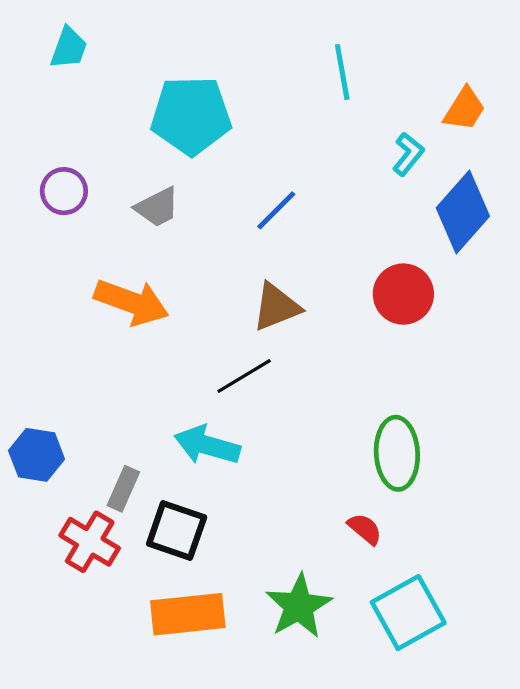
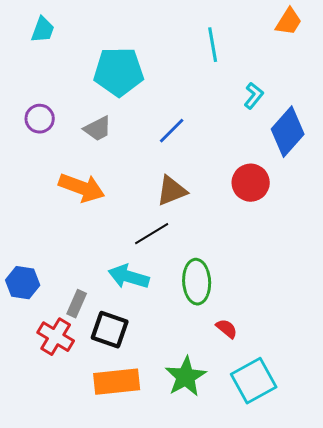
orange trapezoid: (464, 109) -> (289, 22), moved
green ellipse: (397, 453) -> (197, 282), moved

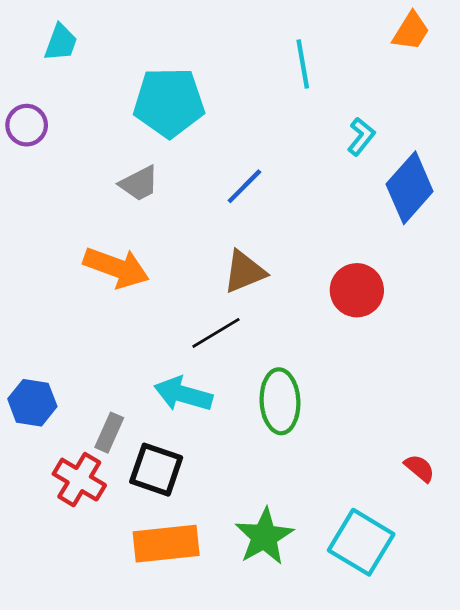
purple circle: (40, 119) -> (27, 125), moved
red circle: (251, 183) -> (357, 290), moved
red semicircle: (227, 329) -> (419, 468), moved
cyan square: (254, 381) -> (361, 542), turned -30

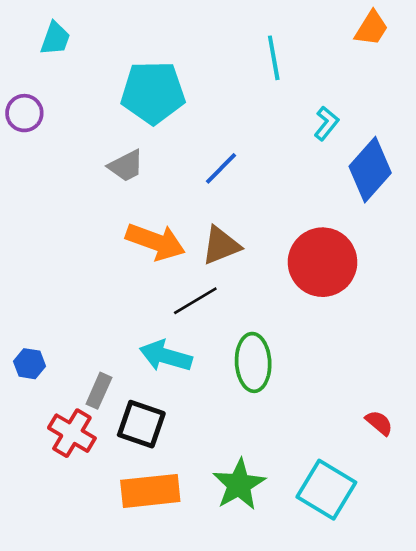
orange arrow: (116, 267) -> (155, 242), moved
red circle: (357, 290) -> (323, 262), size x1.4
blue hexagon: (32, 403) -> (29, 364), size x0.7

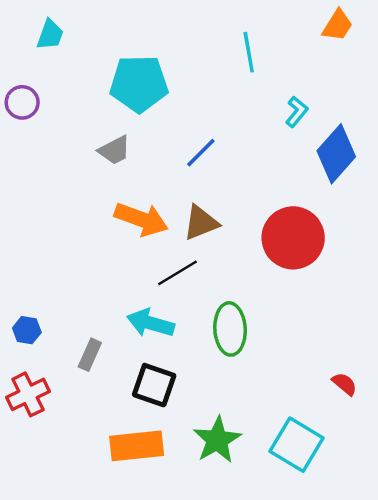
black square: (141, 424) -> (154, 385), moved
red cross: (72, 433) -> (28, 394), moved, turned 33

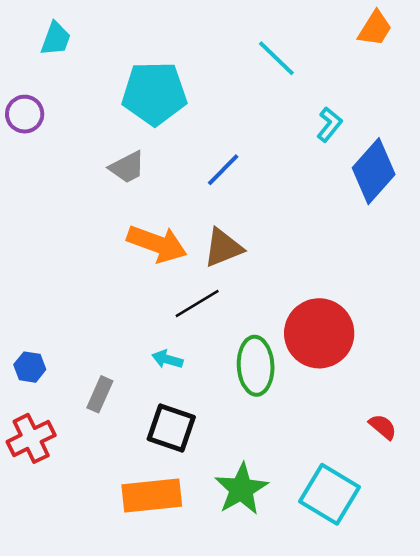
cyan line: (249, 52) -> (276, 58), turned -36
red circle: (293, 238) -> (319, 333), moved
cyan arrow: (151, 323) -> (167, 359), size x0.6

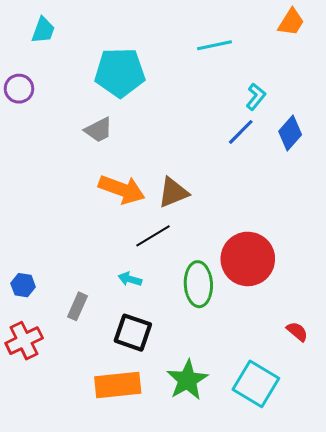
cyan line: (276, 58) -> (215, 45), turned -56
blue line: (223, 170) -> (241, 132), moved
blue diamond: (374, 171) -> (290, 133), size x0.7

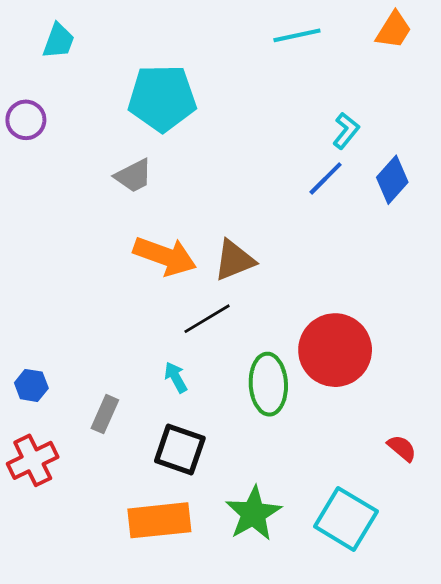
cyan line: (215, 45) -> (297, 35), moved
cyan arrow: (130, 279) -> (176, 377), turned 45

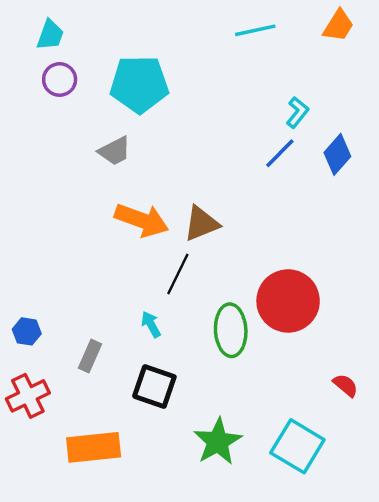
purple circle: (26, 120) -> (60, 79), moved
black line: (207, 319) -> (178, 274), turned -33
orange rectangle: (159, 520) -> (94, 447), moved

